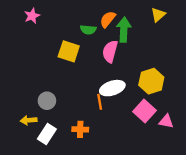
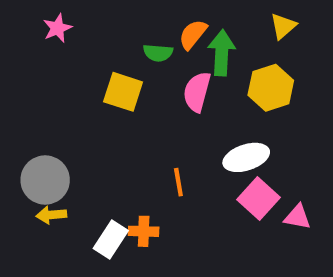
yellow hexagon: (151, 81) -> (271, 88), moved
white ellipse: (112, 88) -> (246, 157), moved
gray circle: (47, 101) -> (45, 180), moved, size x1.5
white rectangle: (47, 134) -> (111, 240), moved

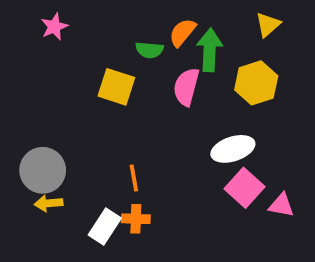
orange line: (178, 182) -> (134, 178), moved

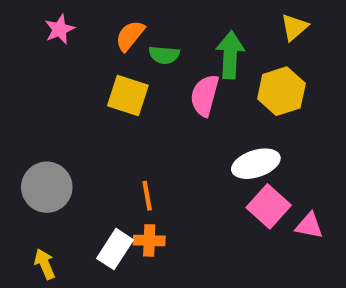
orange semicircle: (182, 32) -> (130, 36), moved
yellow arrow: (48, 203) -> (45, 264), moved, turned 72

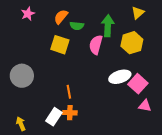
gray circle: (47, 187) -> (22, 76), moved
pink square: (269, 206) -> (138, 84), moved

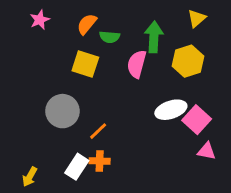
gray circle: (22, 76) -> (62, 111), moved
orange line: (69, 92) -> (98, 131), turned 56
yellow arrow: (21, 124) -> (30, 177), turned -128

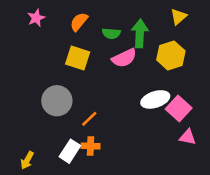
green semicircle: (110, 37) -> (111, 33), moved
pink semicircle: (137, 64) -> (124, 58), turned -130

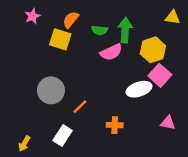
yellow triangle: (179, 17) -> (173, 17), moved, turned 49
yellow square: (78, 58) -> (60, 39), moved
pink square: (179, 109) -> (160, 75), moved
orange cross: (91, 146) -> (115, 125), moved

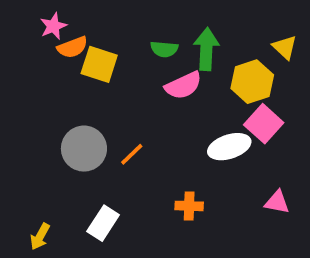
yellow triangle: (173, 17) -> (285, 47), moved, turned 35
orange semicircle: (71, 20) -> (72, 47), moved, turned -150
orange line: (80, 107) -> (132, 154), moved

